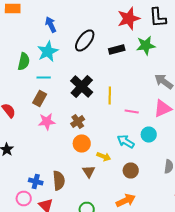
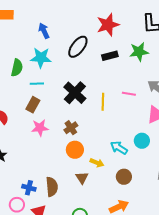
red star: (129, 18) -> (108, 25), moved
cyan star: (48, 52) -> (41, 58), turned 30
pink line: (132, 112) -> (129, 94), moved

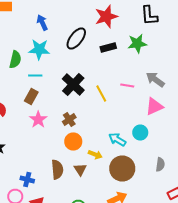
yellow line: (103, 102) -> (101, 94), turned -30
pink star: (40, 128) -> (38, 120), turned -30
brown circle: (124, 177) -> (122, 168), size x1.6
brown semicircle: (52, 187) -> (57, 170), moved

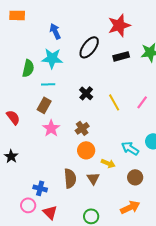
black cross: (73, 84) -> (86, 93), size x0.6
pink line: (127, 86) -> (142, 102), moved, turned -64
brown circle: (122, 168) -> (135, 177), size x0.6

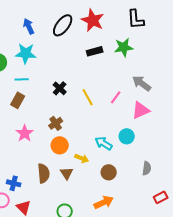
red star: (119, 25) -> (93, 20), turned -30
black ellipse: (89, 47) -> (63, 25), moved
pink star: (51, 128) -> (25, 133), moved

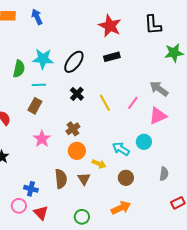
black ellipse: (63, 25) -> (74, 62), moved
blue arrow: (29, 26) -> (37, 17), moved
green star: (124, 47) -> (174, 53), moved

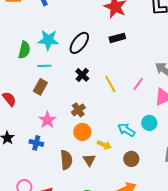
blue cross: (31, 189) -> (36, 143), moved

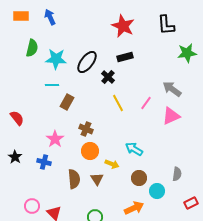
green semicircle: (24, 50) -> (32, 48), moved
black cross: (82, 75) -> (108, 77), moved
brown rectangle: (40, 87) -> (67, 102), moved
brown cross: (78, 110) -> (86, 129), turned -32
cyan circle: (149, 123) -> (157, 191), moved

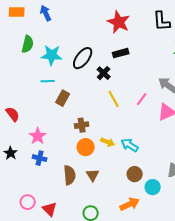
brown cross: (86, 129) -> (82, 125), turned -32
pink star: (55, 139) -> (38, 136), moved
yellow arrow: (112, 164) -> (108, 142), moved

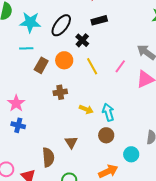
cyan arrow: (130, 145) -> (108, 112), turned 42
orange circle: (86, 147) -> (64, 60), moved
brown circle: (135, 174) -> (106, 135), moved
brown semicircle: (70, 175) -> (48, 157), moved

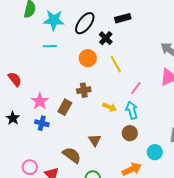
brown rectangle: (41, 65) -> (65, 107), moved
pink line: (120, 66) -> (136, 88), moved
brown semicircle: (48, 157) -> (72, 155), turned -48

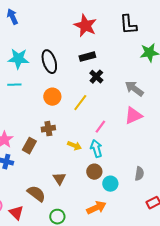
black ellipse: (85, 23) -> (49, 62), turned -55
black cross: (106, 38) -> (96, 77), moved
yellow line: (116, 64) -> (80, 103), turned 66
cyan circle: (155, 152) -> (110, 184), moved

